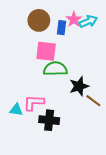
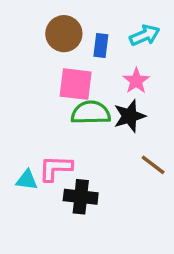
pink star: (74, 19) -> (136, 81), moved
black star: (79, 86) -> (129, 116), moved

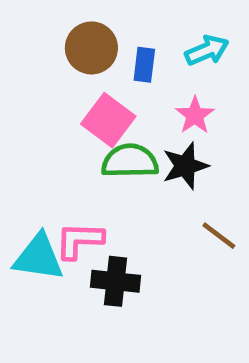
pink square: (76, 84) -> (108, 120), turned 30
cyan triangle: (27, 180) -> (38, 257), size x1.6

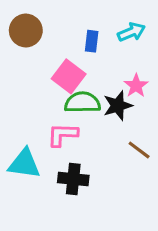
brown circle: (91, 48) -> (26, 30), moved
pink star: (195, 115) -> (136, 86), moved
pink L-shape: (79, 240) -> (63, 135), moved

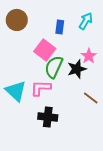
cyan arrow: (131, 32) -> (86, 21), turned -36
green semicircle: (82, 102) -> (54, 67), turned -65
cyan triangle: (24, 164) -> (16, 91), moved, turned 35

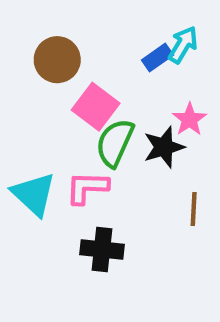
brown circle: (17, 20) -> (57, 60), moved
blue rectangle: (60, 27) -> (157, 58), moved, turned 48
brown line: (91, 98) -> (194, 209), turned 56

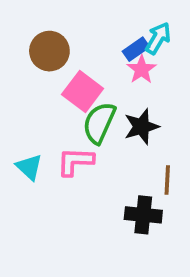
pink star: (189, 119) -> (141, 69), moved
cyan triangle: (34, 194) -> (29, 167), size x0.7
black cross: (102, 249) -> (143, 215), moved

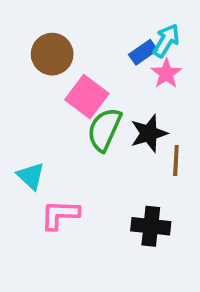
pink star: (141, 69) -> (166, 73), moved
pink L-shape: (75, 161) -> (60, 215), moved
brown line: (167, 180) -> (176, 160), moved

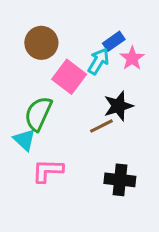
cyan arrow: (166, 41) -> (98, 61), moved
green semicircle: (104, 130) -> (38, 114), moved
brown line: (176, 160) -> (101, 126), moved, turned 60

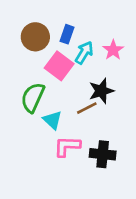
blue rectangle: (114, 41) -> (67, 34), moved, turned -36
cyan triangle: (24, 140) -> (52, 120), moved
pink L-shape: (48, 171) -> (67, 146), moved

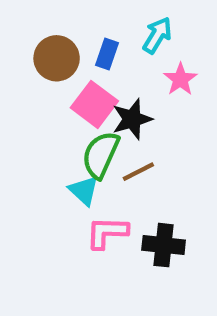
cyan arrow: (84, 53) -> (157, 35), moved
black star: (101, 91) -> (132, 119), moved
green semicircle: (33, 98) -> (101, 155), moved

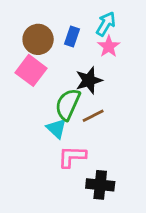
pink star: (180, 79) -> (109, 46), moved
pink square: (94, 104) -> (31, 70), moved
black cross: (164, 245) -> (100, 185), moved

